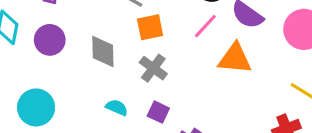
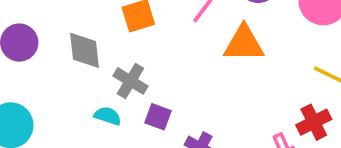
gray cross: (153, 68) -> (130, 81), moved

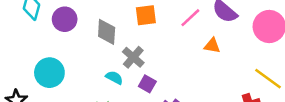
orange triangle: (244, 44) -> (212, 46), size x0.6

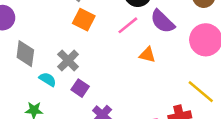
orange square: (146, 15) -> (84, 20), turned 30
gray diamond: (107, 32) -> (25, 54), moved

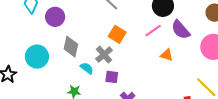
orange square: (84, 20) -> (117, 34), moved
purple square: (80, 88) -> (112, 77), turned -32

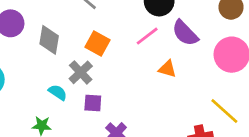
gray diamond: (71, 47) -> (49, 40), moved

